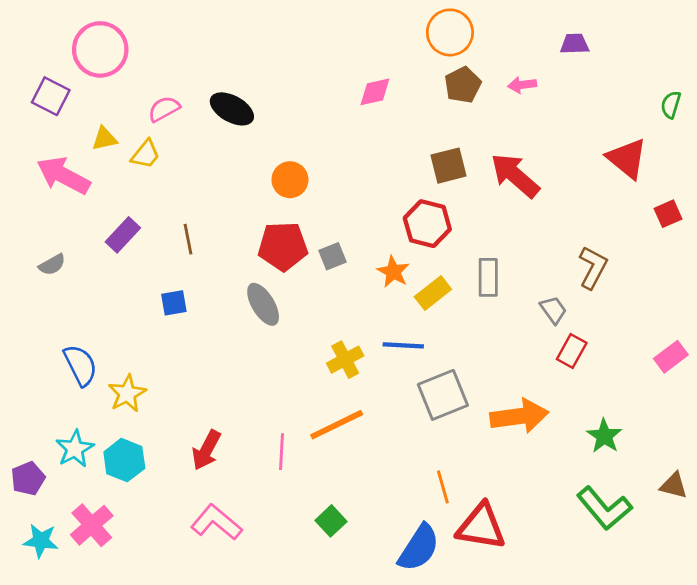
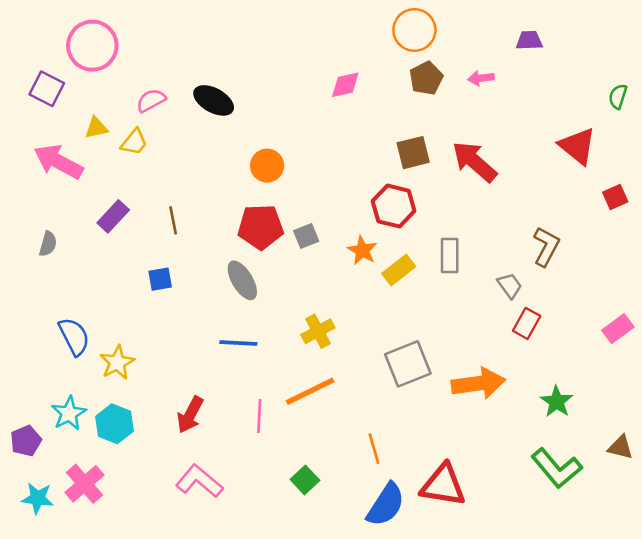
gray semicircle: (52, 265) -> (48, 244), turned -45
blue line: (403, 345) -> (238, 343), moved
orange line: (443, 487) -> (374, 449), moved

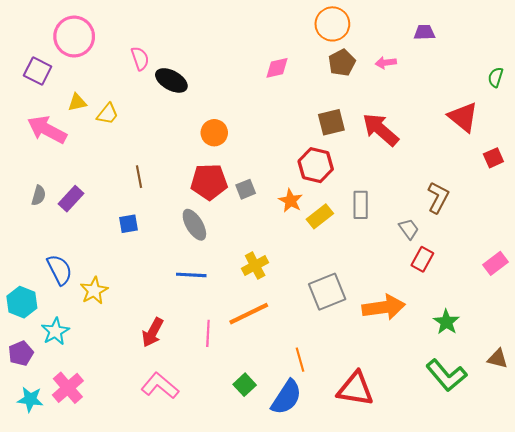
pink semicircle: (151, 100) -> (140, 58), moved, turned 100
purple rectangle: (113, 216) -> (71, 199), moved
cyan hexagon: (114, 424) -> (22, 302), moved
blue semicircle: (386, 505) -> (286, 397), moved

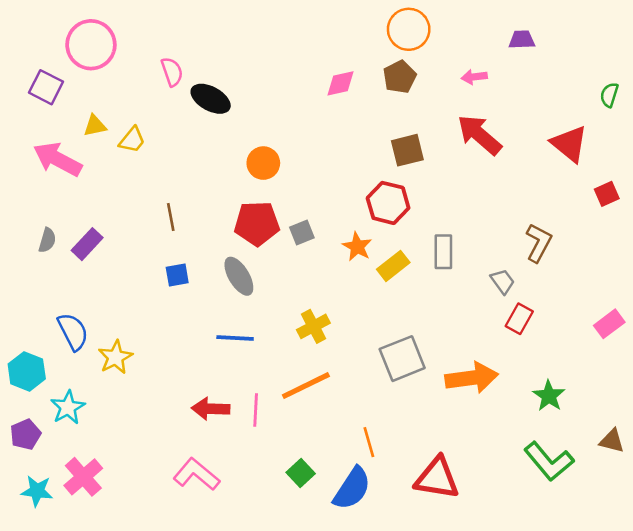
brown pentagon: (342, 63) -> (400, 77), moved
red arrow: (381, 130) -> (479, 135), moved
blue square: (129, 224) -> (177, 275), moved
red arrow: (153, 332) -> (211, 409), moved, turned 64

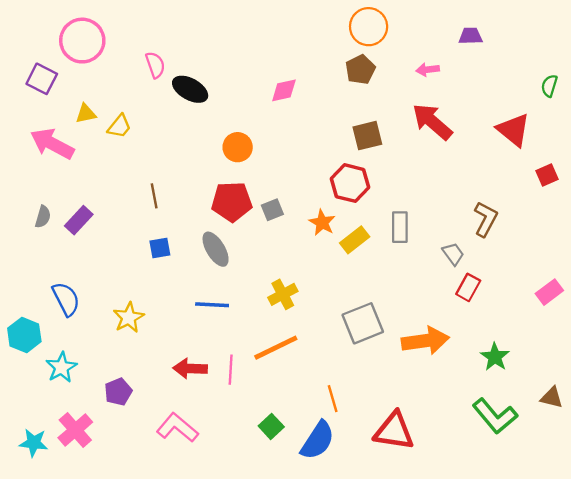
pink diamond: (340, 83) -> (284, 90), moved
yellow star: (115, 357) -> (129, 318), moved
purple pentagon: (25, 434) -> (118, 392), moved

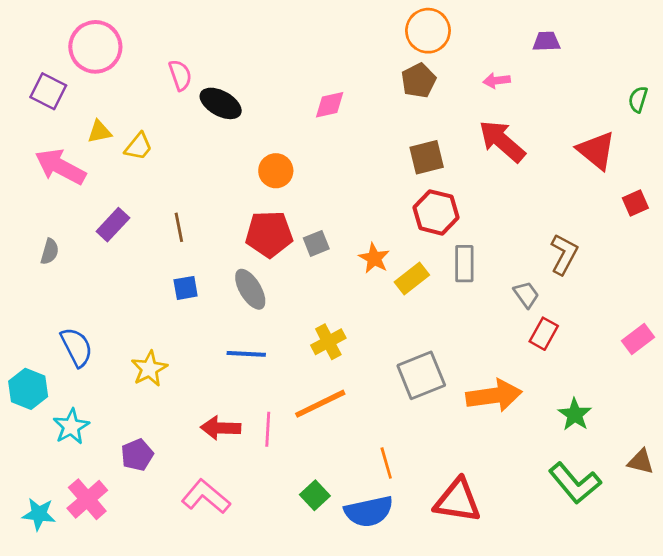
red hexagon: (350, 183) -> (436, 212), moved
purple rectangle: (79, 220) -> (113, 225), moved
blue semicircle: (318, 440) -> (369, 511), turned 45

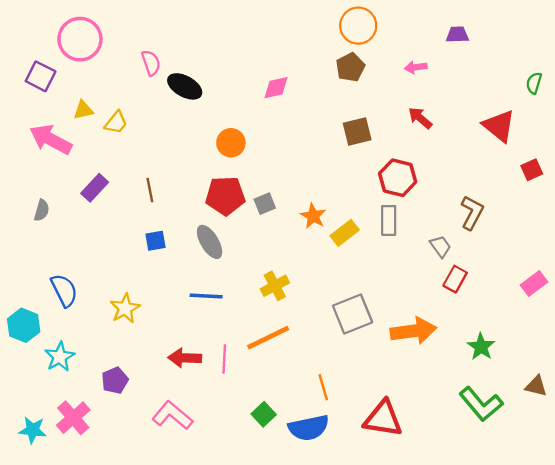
red arrow: (502, 141) -> (420, 118), size x0.6
red hexagon: (436, 212) -> (398, 178), moved

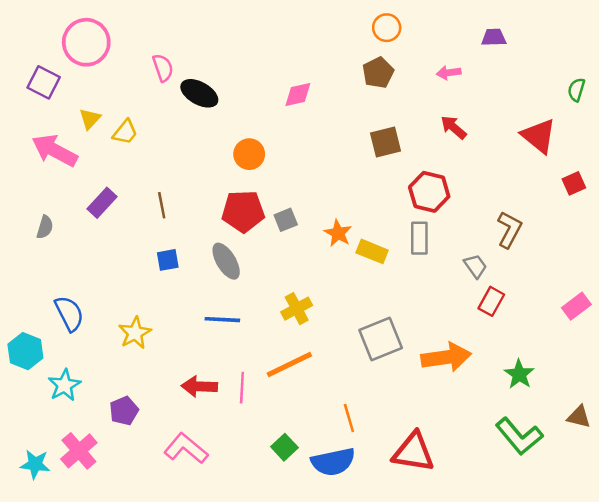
orange circle: (358, 26) -> (387, 28), size x0.7
yellow triangle: (83, 110) -> (90, 119), turned -35
yellow rectangle: (345, 233) -> (372, 251), turned 60

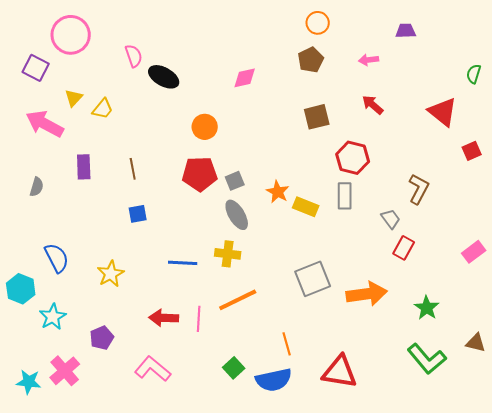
purple rectangle: (102, 203) -> (84, 167), turned -45
gray ellipse: (226, 261) -> (237, 215), moved
yellow cross: (297, 309) -> (228, 254), moved, turned 35

